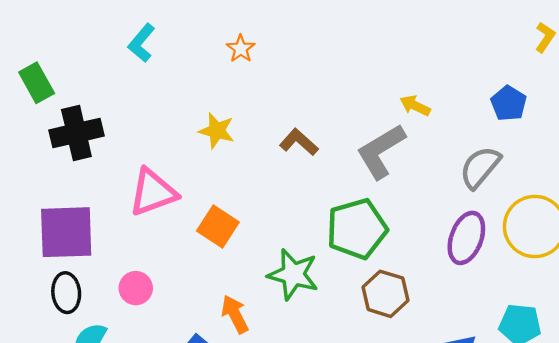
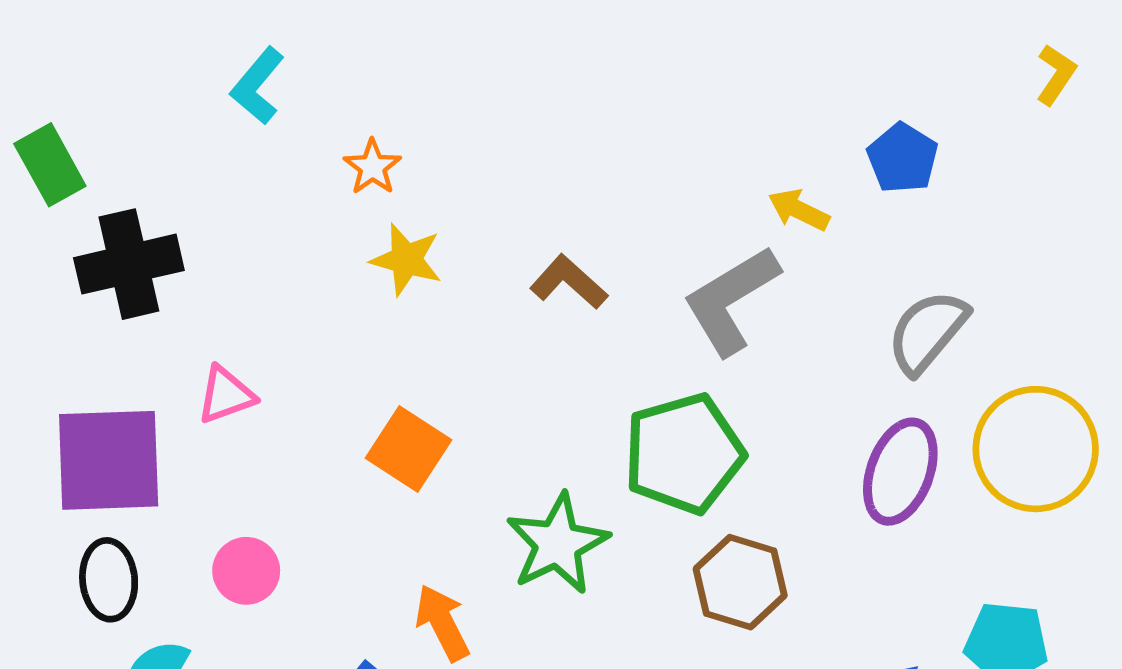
orange star: (241, 49) -> (372, 167), moved
blue pentagon: (509, 103) -> (903, 158), moved
pink triangle: (153, 192) -> (226, 395), moved, size x0.6
green star: (293, 274) -> (557, 544), turned 30

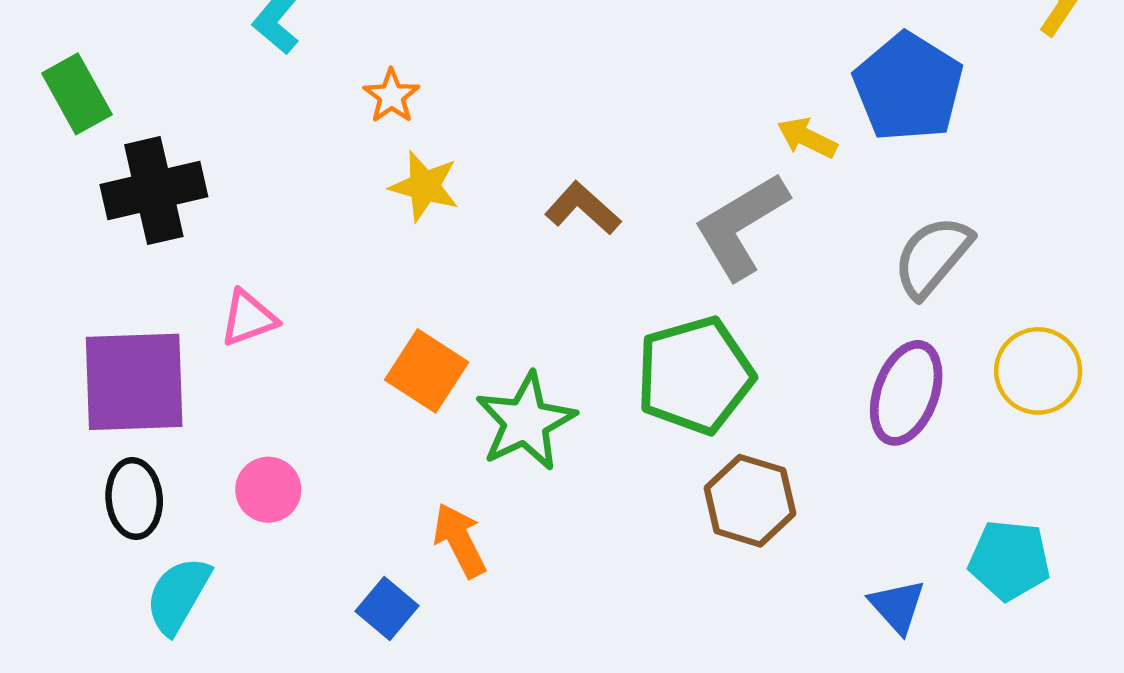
blue pentagon: (903, 158) -> (908, 87), size x1.6
yellow circle: (1036, 449) -> (1038, 371), size x0.7
green star: (557, 544) -> (526, 422), moved

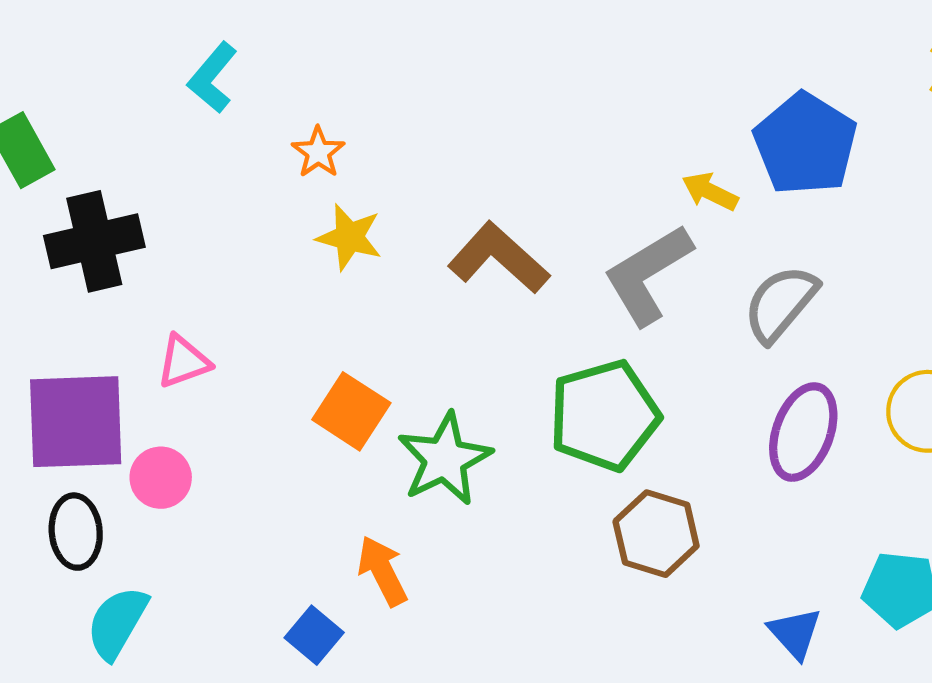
brown L-shape: (583, 208) -> (499, 258), size x1.4
gray semicircle: (933, 257) -> (780, 304), moved
pink circle: (268, 490) -> (161, 478), moved

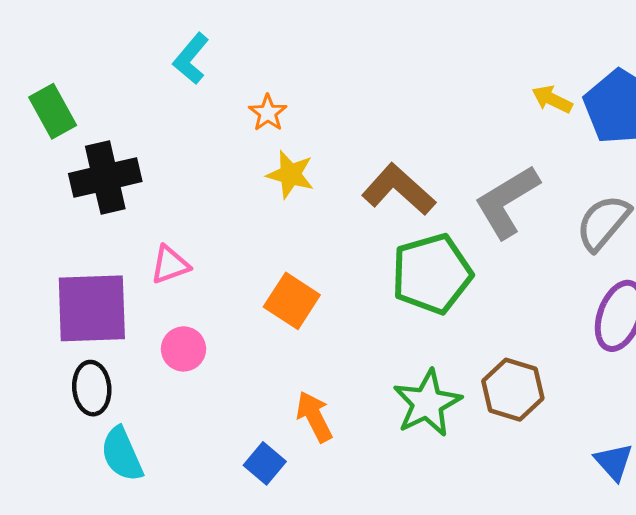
yellow arrow: (710, 192) -> (552, 99), moved
green pentagon: (604, 415) -> (432, 274), moved
green star: (445, 459) -> (427, 403), moved
pink circle: (161, 478) -> (184, 349), moved
cyan semicircle: (117, 623) -> (122, 454), turned -54

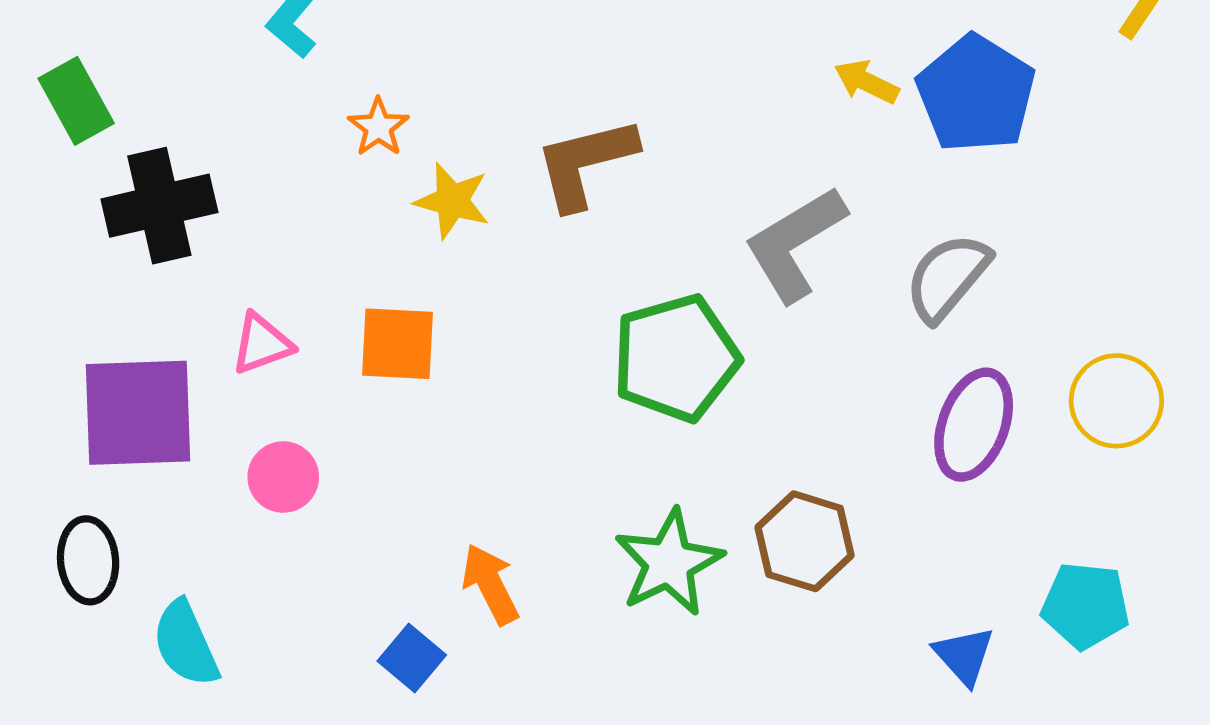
orange star: (268, 113) -> (378, 127), moved
brown L-shape: (399, 190) -> (586, 163), moved, turned -56
orange square: (292, 301) -> (397, 344), moved, turned -30
black ellipse: (92, 388) -> (88, 560), moved

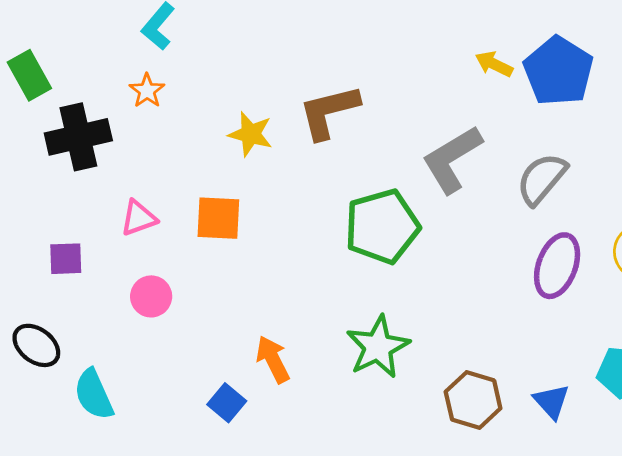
orange star: (378, 127) -> (147, 91), moved
purple square: (138, 413) -> (66, 259), size x0.5
brown hexagon: (805, 541) -> (473, 400), moved
black ellipse: (88, 560) -> (36, 345), turned -48

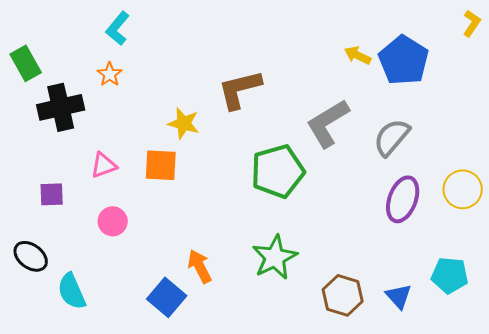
yellow star: (251, 134) -> (184, 123), moved
blue square: (227, 403) -> (167, 297), size x1.4

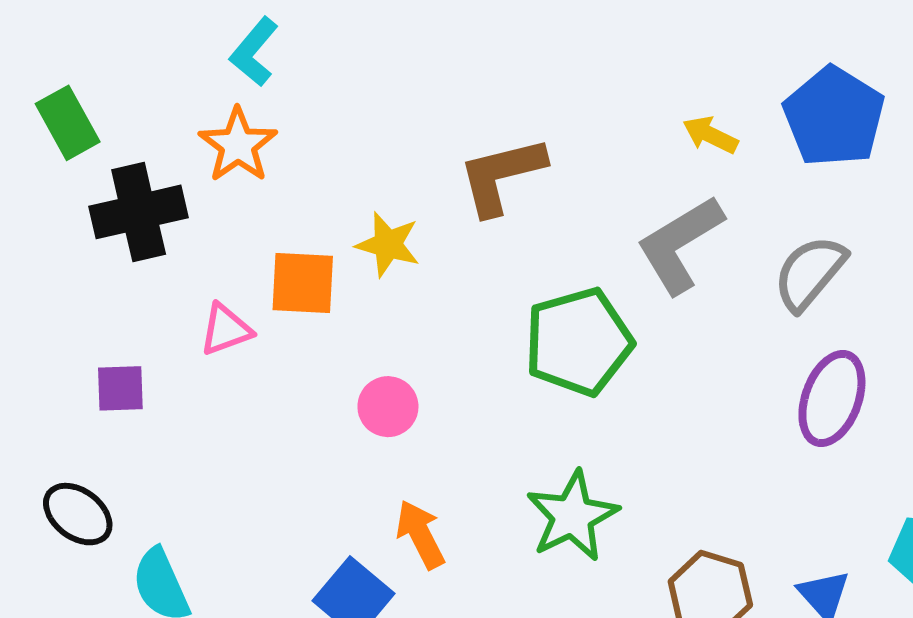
yellow arrow: (358, 55) -> (710, 135), moved
orange star: (110, 74) -> (238, 145), size x1.5
orange square: (161, 165) -> (303, 283), moved
pink circle: (113, 221) -> (388, 407), moved

